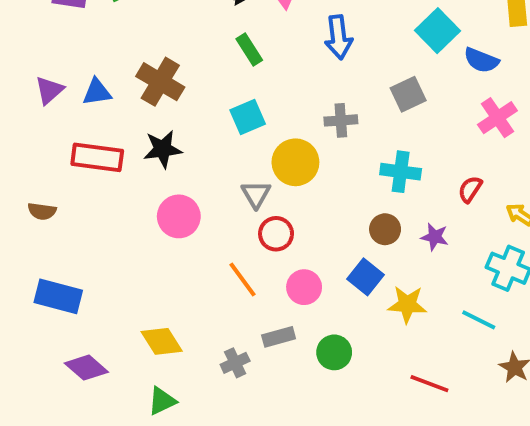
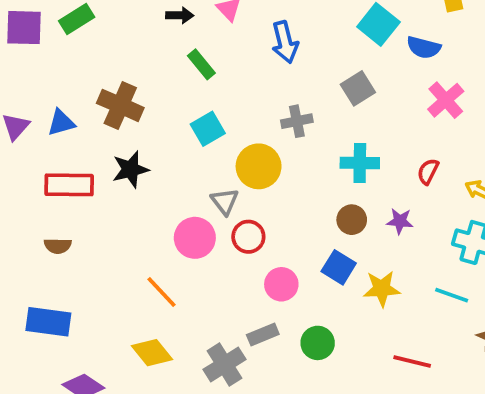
brown semicircle: (42, 211) -> (58, 246), moved
pink circle: (179, 216) -> (195, 238), moved
orange line: (243, 280) -> (161, 292), moved
gray cross: (235, 363) -> (224, 364), size x1.5

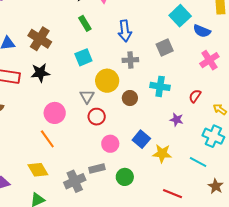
blue arrow: (285, 42) -> (125, 31), moved
brown circle: (352, 220) -> (130, 98), moved
pink circle: (195, 238) -> (55, 113), moved

